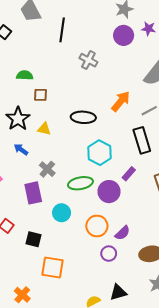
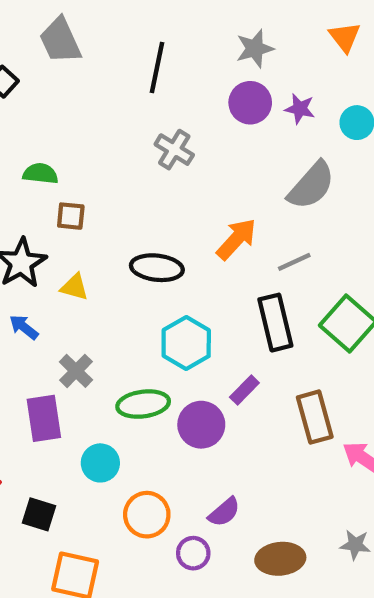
purple star: (148, 29) -> (300, 109), moved
black line: (62, 30) -> (157, 67), moved
orange circle: (97, 226) -> (147, 515), moved

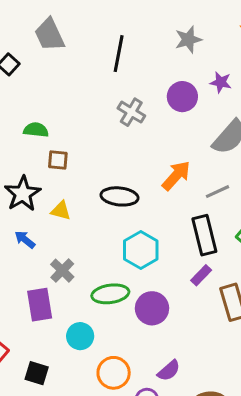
purple circle: (250, 103) -> (182, 97), moved
purple rectangle: (244, 390) -> (201, 275), moved

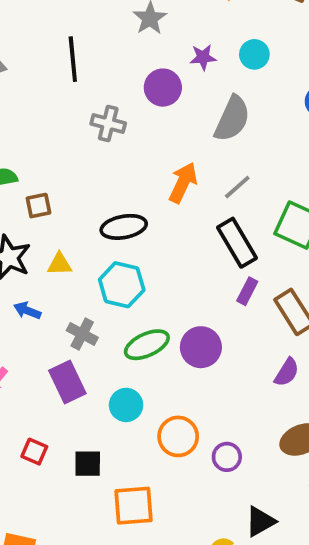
cyan hexagon: (141, 250) -> (122, 285), moved
purple semicircle: (169, 371) -> (287, 372), moved

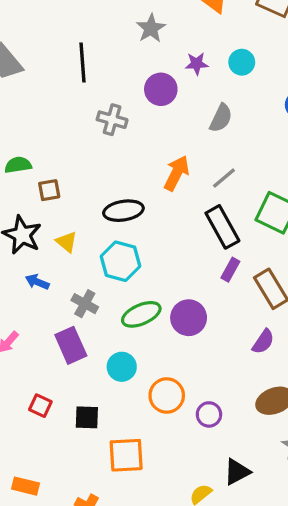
gray semicircle: (232, 119) -> (221, 118), size x0.7
yellow triangle: (60, 264) -> (66, 242), turned 40

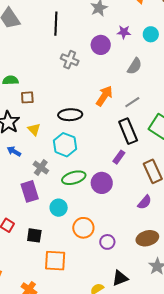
purple rectangle: (230, 270) -> (119, 157), moved

